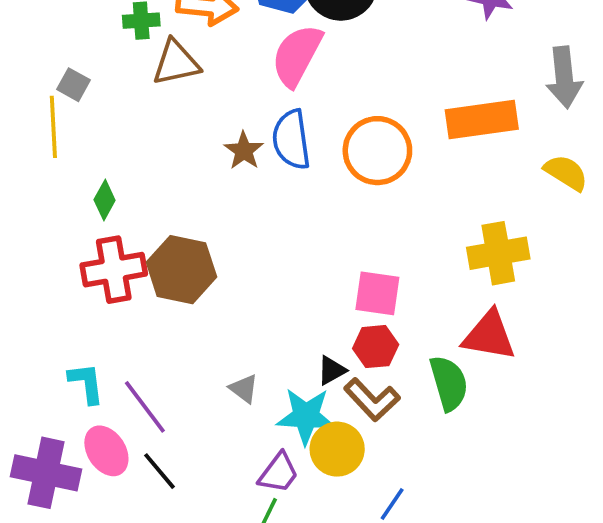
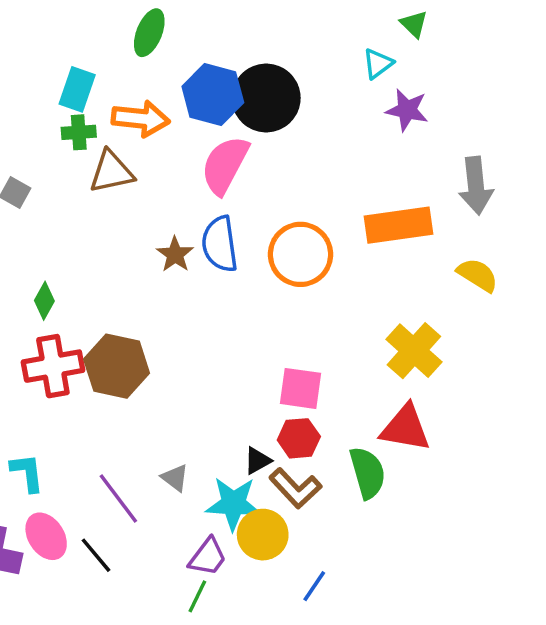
yellow cross: (498, 253) -> (414, 351), turned -38
purple line: (145, 407) -> (118, 498), moved

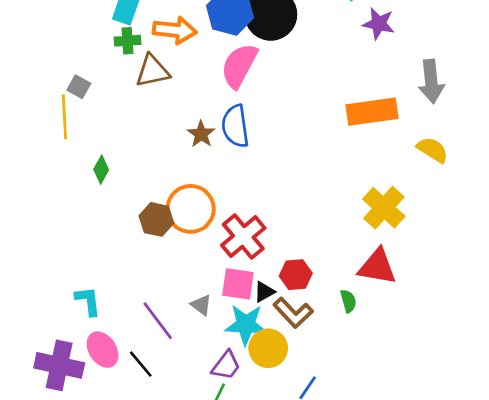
orange circle: (301, 254) -> (191, 209), moved
red cross: (53, 366) -> (243, 237), moved, turned -30
brown hexagon: (117, 366) -> (156, 219), size x0.7
pink square: (301, 388) -> (238, 284), moved
green semicircle: (368, 473) -> (348, 301), size x0.6

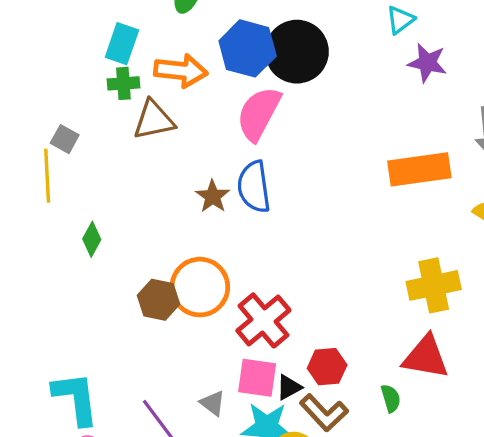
yellow cross: (384, 208) -> (434, 285), turned 36
cyan L-shape: (88, 301) -> (76, 398), size x1.5

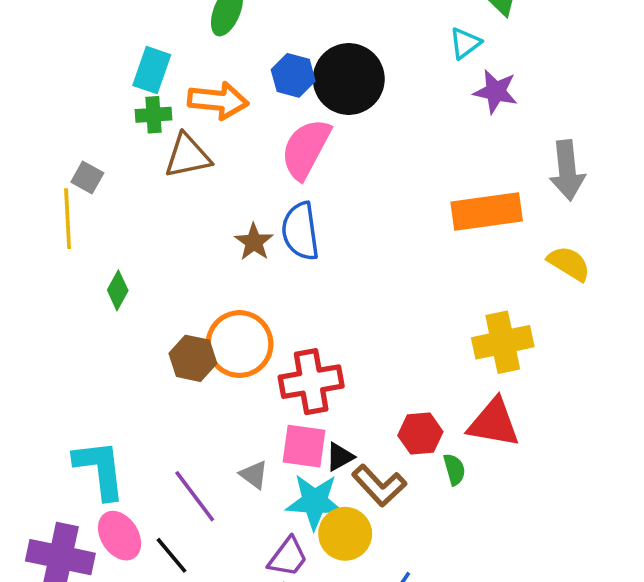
blue hexagon: (248, 48) -> (293, 75), size x0.7
red cross: (263, 320) -> (311, 382), turned 30
red hexagon: (327, 367) -> (420, 434), moved

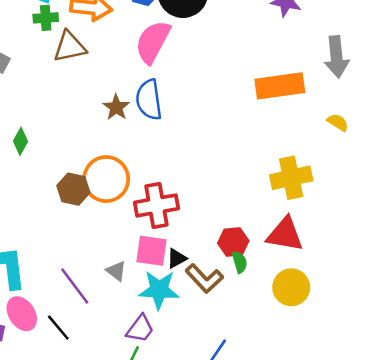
yellow semicircle: (569, 263) -> (338, 122), size x0.7
green semicircle: (454, 469) -> (240, 262), moved
yellow circle: (345, 534) -> (291, 287), moved

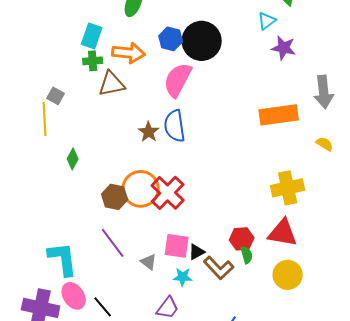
red cross: (156, 205) -> (168, 193), moved, turned -36
purple line: (75, 286) -> (113, 243), moved
cyan star: (159, 290) -> (183, 277), size x0.6

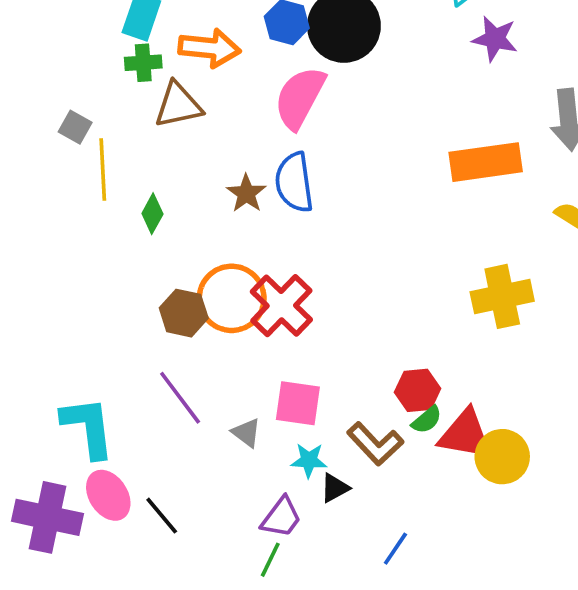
yellow line: (45, 119) -> (103, 169), moved
green diamond: (73, 159) -> (152, 214), moved
red triangle: (283, 233) -> (465, 435), moved
black triangle: (197, 252) -> (335, 488), moved
green semicircle: (247, 255) -> (427, 420), turned 66

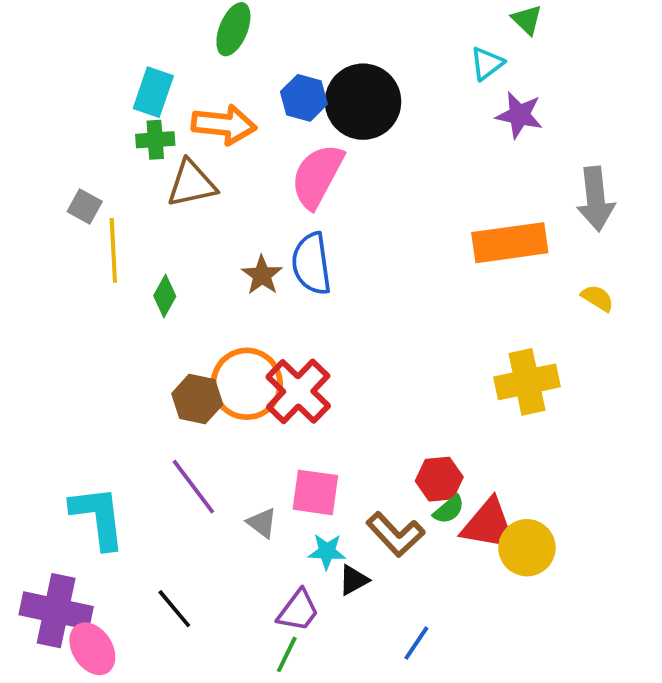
pink ellipse: (108, 495) -> (92, 649), moved

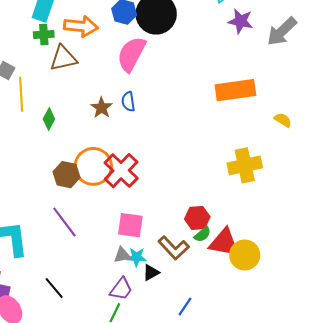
gray arrow: (596, 199) -> (282, 31), moved, turned 52
blue semicircle: (312, 264) -> (128, 101), size x0.6
gray triangle: (262, 523) -> (122, 255), moved, turned -48

